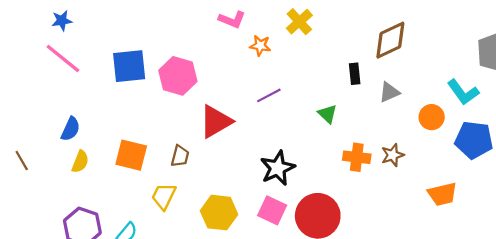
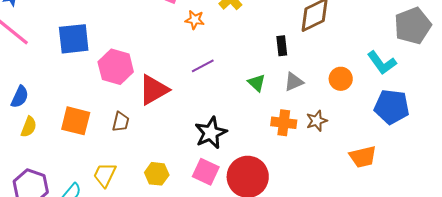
pink hexagon: (178, 76) -> (116, 67), moved
gray triangle: (389, 92) -> (294, 82), moved
orange circle: (432, 117) -> (341, 79), moved
yellow trapezoid: (164, 196) -> (105, 175), moved
yellow hexagon: (219, 213) -> (157, 174), size x0.7

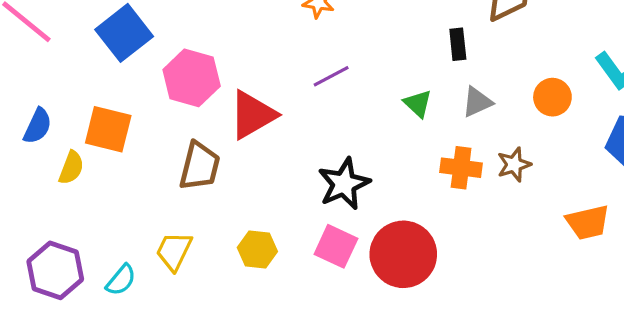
blue square: (74, 39) -> (124, 33), turned -32
orange square: (76, 121) -> (108, 129), moved
brown trapezoid: (121, 122) -> (200, 166), size x1.5
yellow semicircle: (29, 127) -> (71, 168), moved

